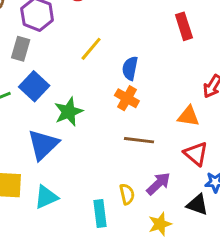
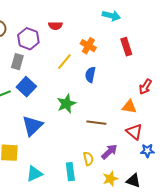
orange cross: (127, 98) -> (88, 46), moved
green star: (69, 112) -> (66, 104), moved
cyan triangle: (46, 197) -> (34, 174), moved
black triangle: (197, 205) -> (133, 181), moved

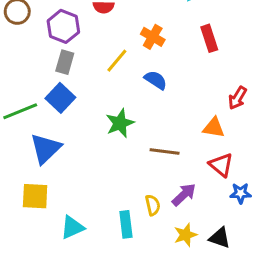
gray rectangle: (17, 62) -> (65, 62), moved
blue semicircle: (90, 75) -> (156, 80), turned 112
blue triangle: (32, 126) -> (45, 148), moved

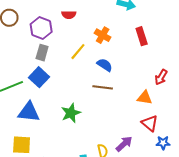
green star: (120, 123) -> (71, 113), moved
blue triangle: (45, 148) -> (29, 112), turned 50
brown line: (165, 151) -> (103, 87), moved

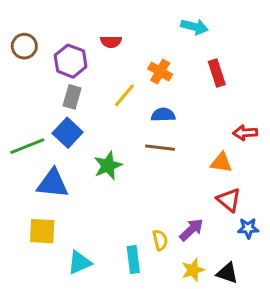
blue semicircle: (105, 65) -> (163, 115), turned -35
red arrow: (161, 77) -> (245, 133), turned 56
green star: (71, 113) -> (108, 166), moved

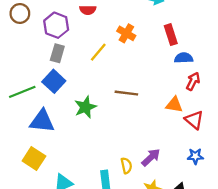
blue semicircle: (163, 115) -> (184, 58), moved
red arrow: (245, 133) -> (193, 81), turned 120
red triangle: (229, 200) -> (194, 120), moved
yellow square: (42, 231) -> (34, 159), turned 30

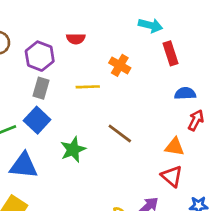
red rectangle: (171, 35) -> (171, 53), moved
yellow line: (98, 52) -> (88, 87), turned 48
brown line: (126, 93) -> (120, 133), turned 30
red triangle: (194, 120) -> (172, 176), moved

